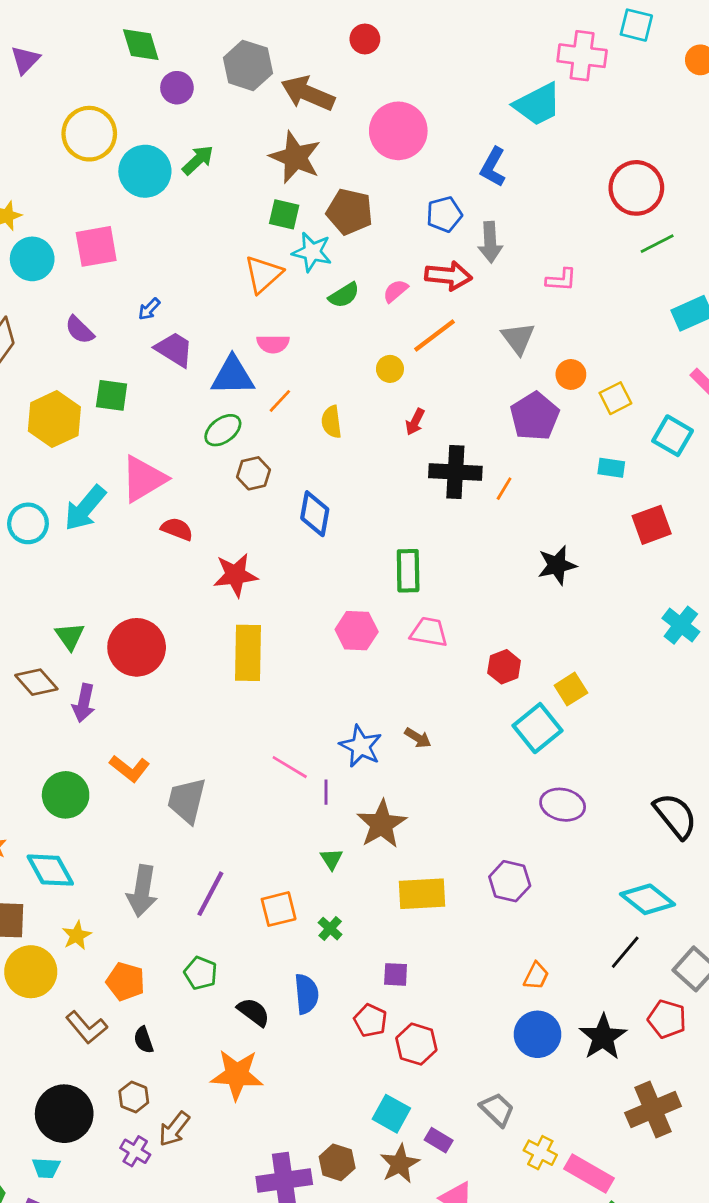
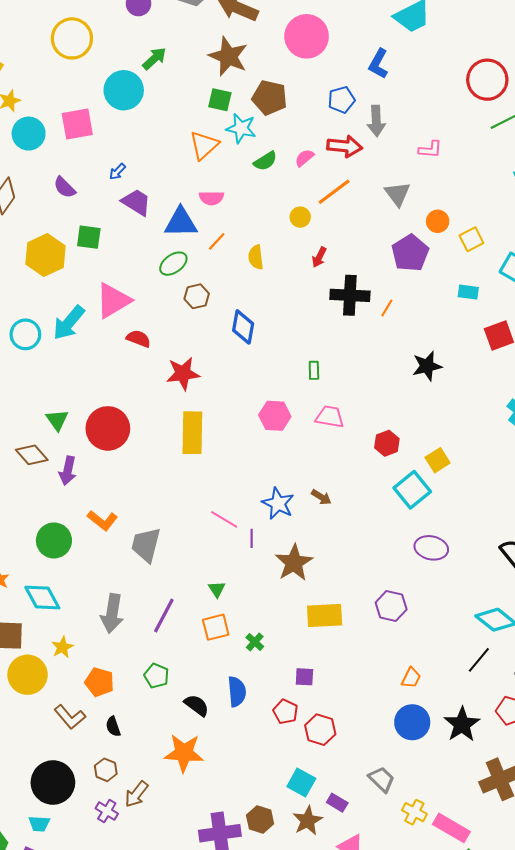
cyan circle: (145, 171) -> (124, 90), moved
green rectangle: (408, 571) -> (314, 370), size x0.6
green triangle: (331, 859) -> (217, 589), moved

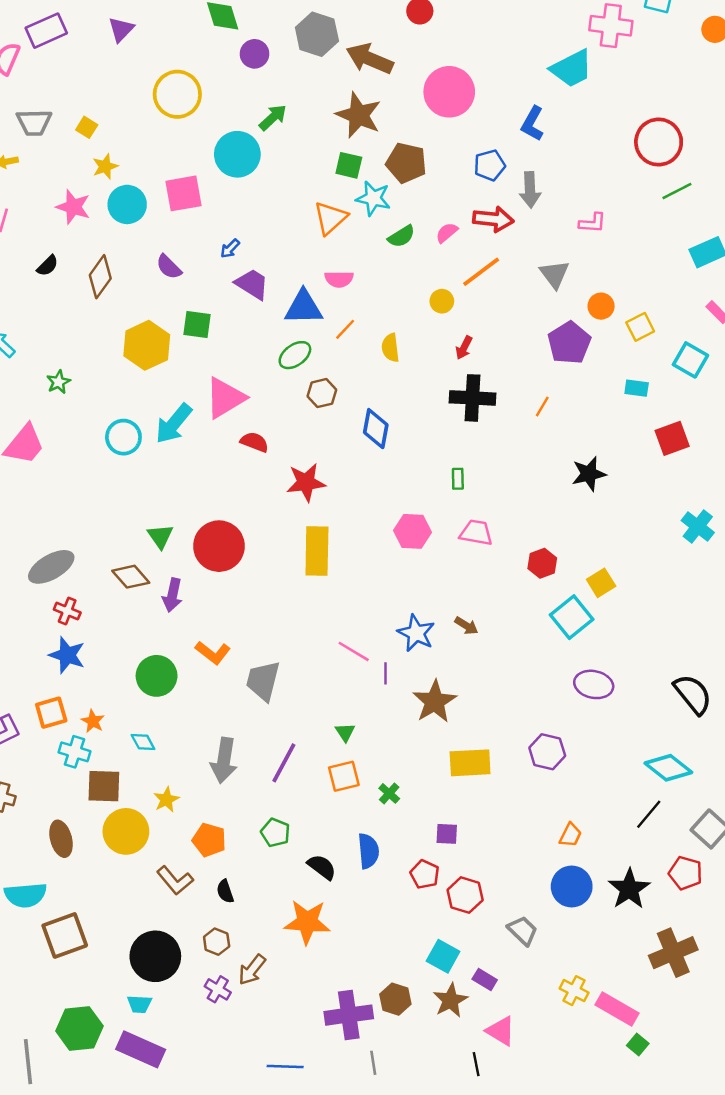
black cross: (350, 295) -> (472, 398), moved
cyan diamond: (42, 598) -> (143, 742), size x0.6
gray trapezoid: (382, 779) -> (523, 931), moved

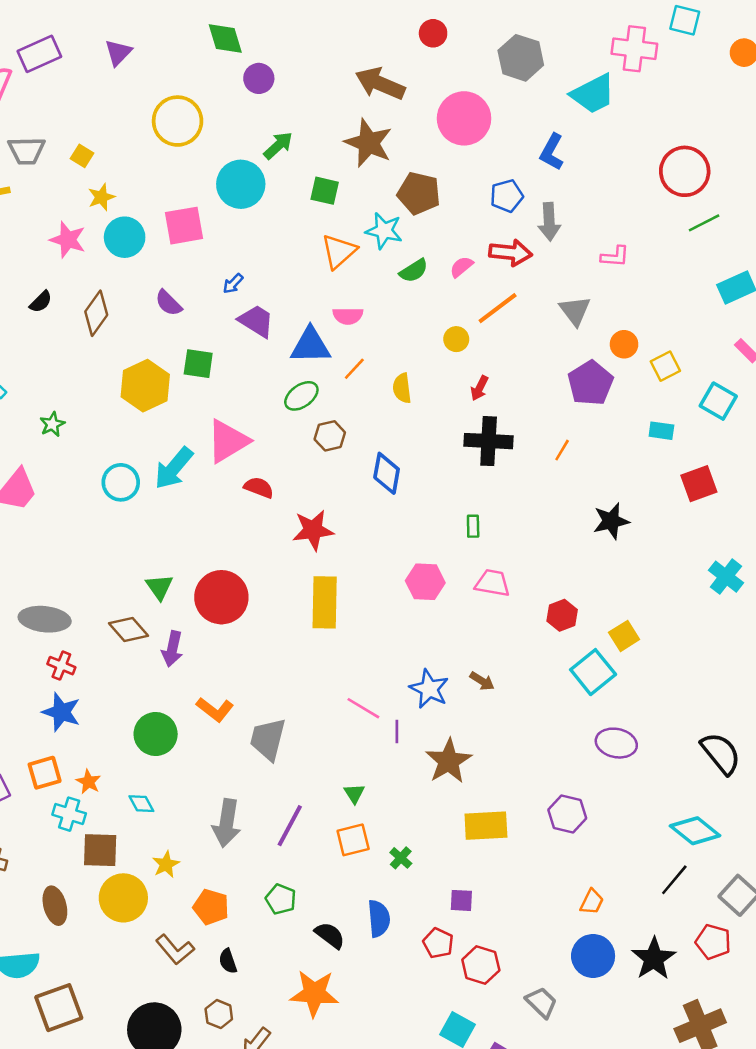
gray hexagon: (317, 34) -> (521, 58), moved
green square: (349, 165) -> (325, 191), moved
gray ellipse: (51, 567) -> (45, 619), turned 36

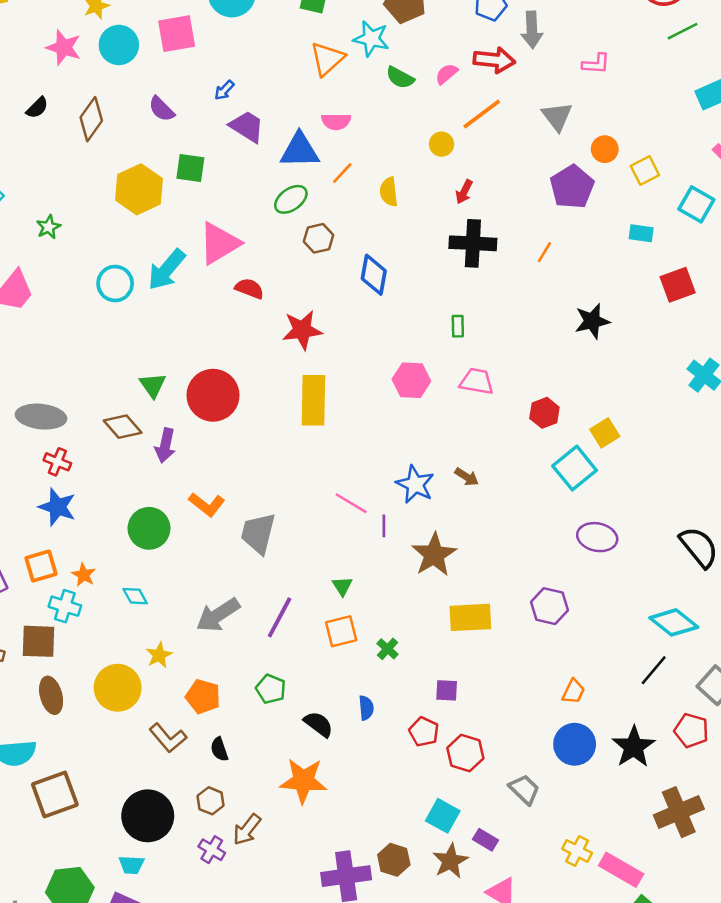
green semicircle: (414, 271) -> (400, 78), turned 60
gray arrow: (227, 823) -> (218, 615), turned 48
brown square: (100, 850) -> (39, 641), moved
blue semicircle: (379, 919) -> (366, 708), size x0.7

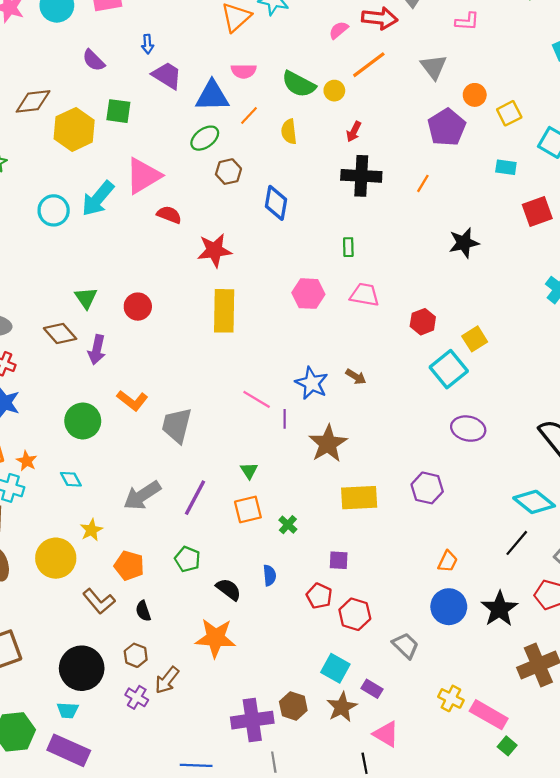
green semicircle: (400, 78) -> (299, 84), moved, size x1.4
blue arrow: (224, 90) -> (148, 44), turned -48
brown diamond: (91, 119) -> (33, 101), moved, turned 48
red circle: (213, 395) -> (138, 307), size x0.6

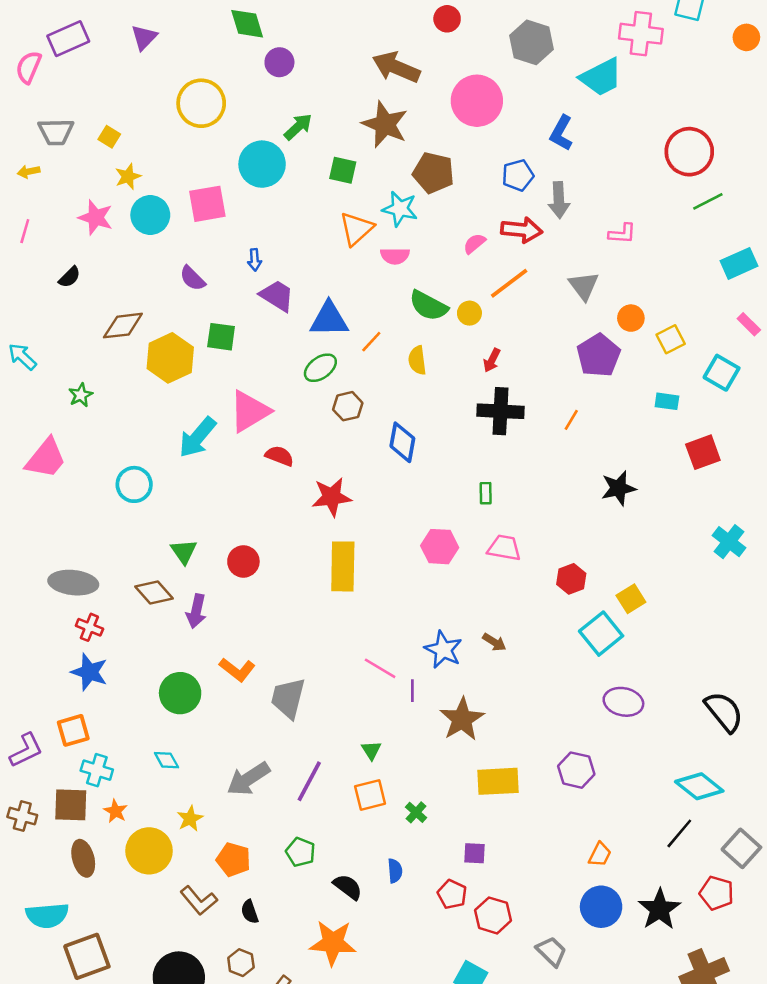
pink semicircle: (244, 71) -> (395, 256), moved
cyan circle: (54, 210) -> (134, 484), moved
orange star: (27, 461) -> (115, 811), moved

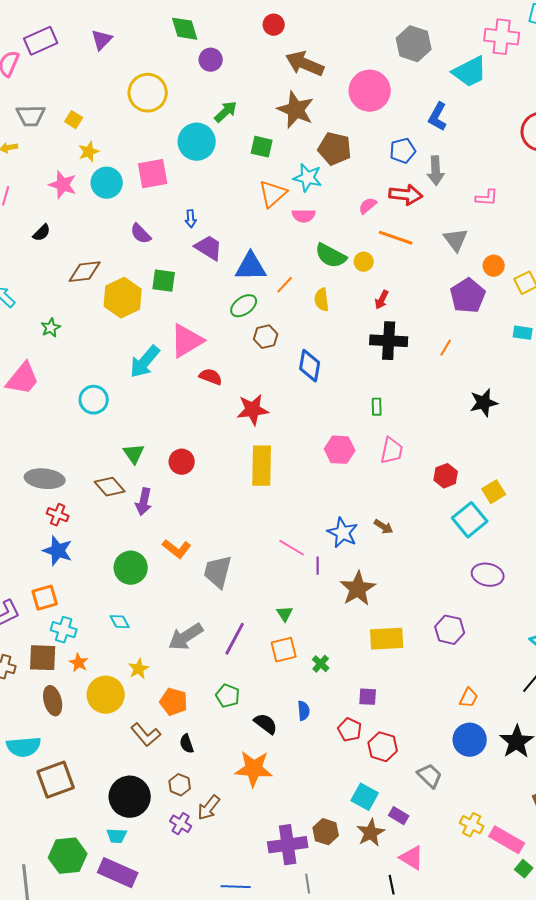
red circle: (447, 19) -> (274, 25), moved
orange line: (509, 283) -> (396, 238), turned 56
pink trapezoid: (504, 548) -> (392, 451), turned 92

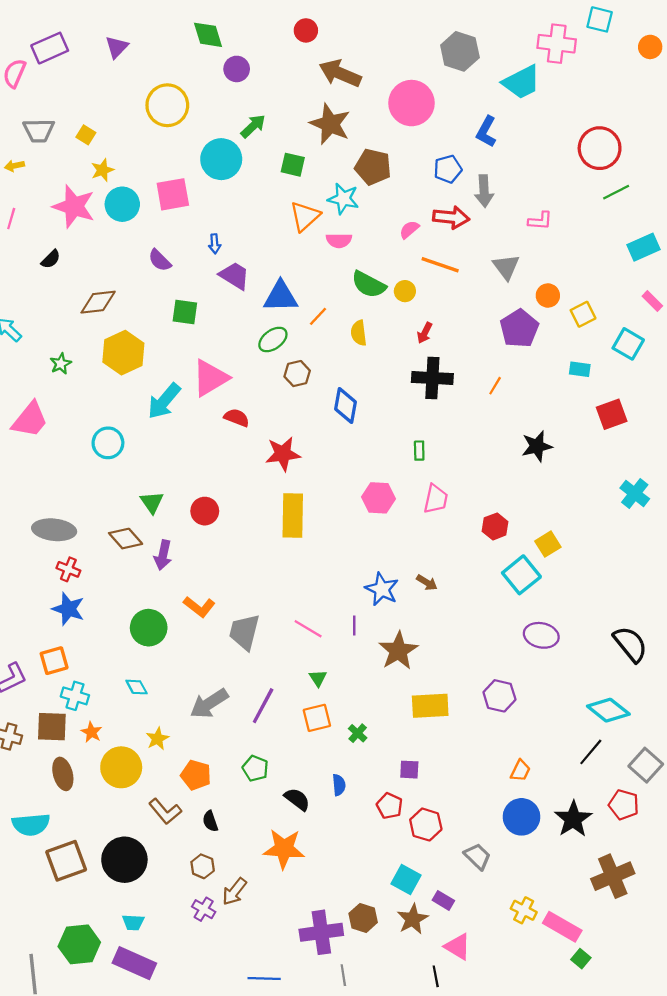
pink star: (63, 185) -> (74, 206), size x1.4
yellow hexagon: (123, 298) -> (123, 353), moved
pink line: (292, 548) -> (308, 629), moved
black circle: (130, 797) -> (124, 860), moved

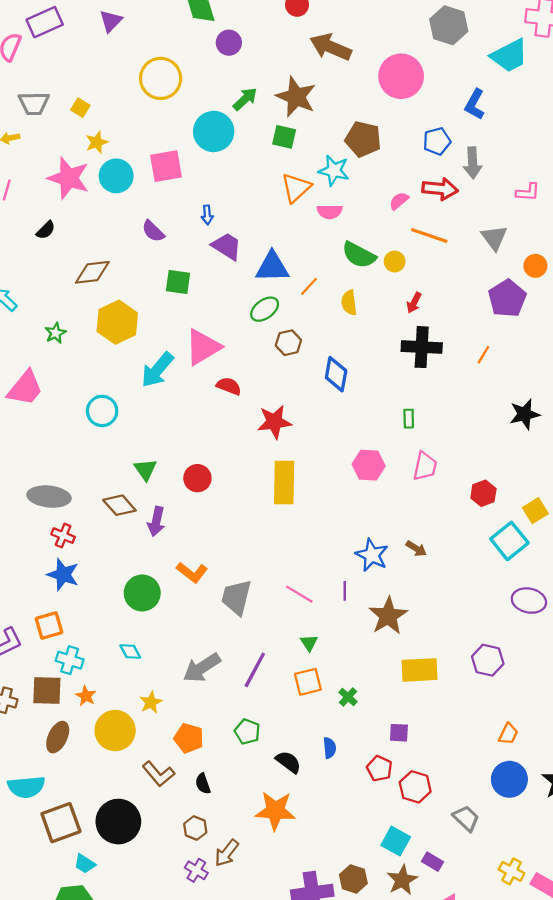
brown star: (330, 124) -> (296, 97), moved
brown ellipse: (63, 774) -> (58, 737), turned 40
cyan trapezoid: (133, 922) -> (85, 864), moved, turned 30

